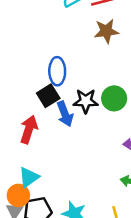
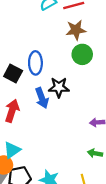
black square: (48, 96) -> (13, 74), moved, turned -30
green circle: (114, 98) -> (82, 54), moved

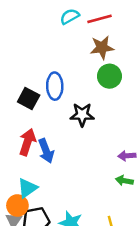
blue arrow: (42, 98) -> (46, 151), moved
green arrow: (95, 153) -> (124, 181), moved

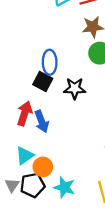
black square: (29, 99) -> (43, 82), moved
orange circle: (17, 205) -> (43, 167), moved

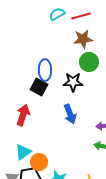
black star: (75, 88) -> (73, 82), moved
blue arrow: (42, 121) -> (70, 114), moved

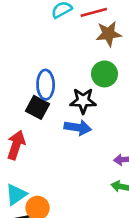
brown star: (83, 39) -> (108, 34), moved
blue arrow: (70, 114) -> (78, 128), moved, turned -60

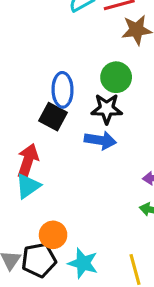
green circle: (104, 74) -> (116, 77), moved
cyan triangle: (16, 194) -> (28, 186), moved

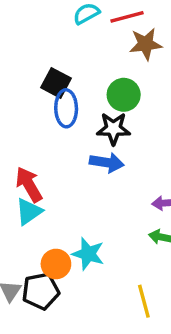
black square: (53, 117) -> (56, 83), moved
red arrow: (28, 161) -> (29, 184), turned -48
cyan star: (83, 263) -> (88, 254), moved

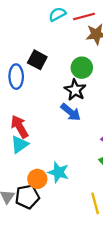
blue ellipse: (66, 108) -> (16, 77), moved
black star: (113, 129) -> (75, 90), turned 30
blue arrow: (107, 162) -> (71, 112), turned 30

